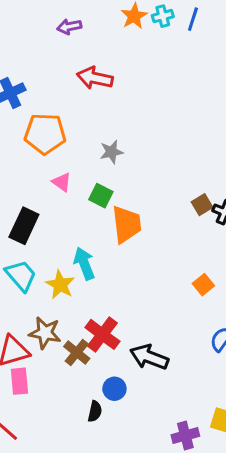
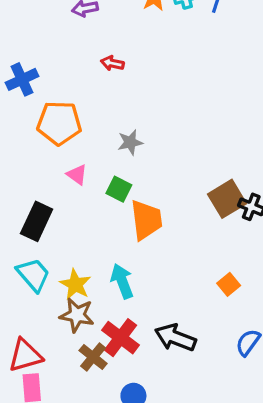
red arrow: (95, 78) -> (112, 63), size x0.6
brown square: (202, 205) -> (227, 199), size x1.6
cyan arrow: (84, 263) -> (122, 281), moved
brown star: (45, 333) -> (77, 315), moved
black arrow: (149, 357) -> (175, 338), moved

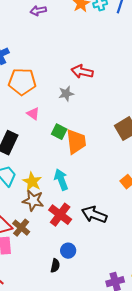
red arrow: (112, 63) -> (82, 72), moved, size x1.5
green square: (119, 189) -> (59, 132), moved
brown cross: (93, 357) -> (21, 228), moved

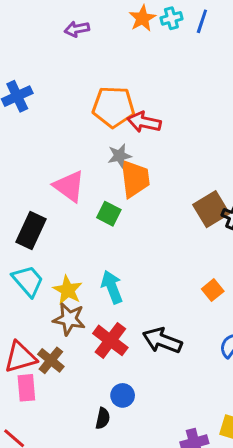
orange pentagon: (22, 82) -> (113, 107), moved
pink triangle: (33, 114) -> (69, 186), size x1.6
orange trapezoid: (76, 142) -> (135, 179), moved

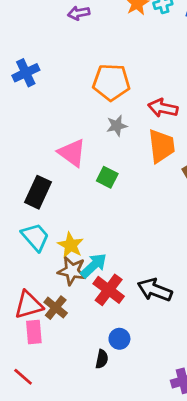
red arrow: (144, 122) -> (163, 108), moved
orange trapezoid: (135, 179) -> (162, 146), moved
cyan arrow: (112, 287) -> (94, 265), moved, turned 68

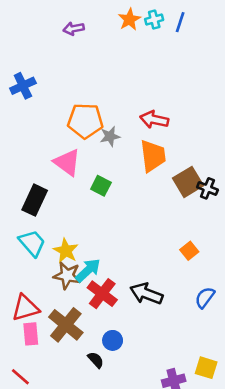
orange pentagon: (111, 82) -> (85, 121), moved
brown cross: (56, 308) -> (66, 325), moved, size x1.5
black semicircle: (102, 359) -> (96, 360), turned -54

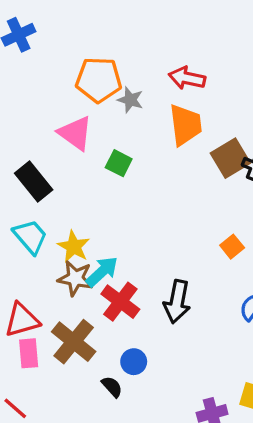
gray star: (110, 136) -> (130, 100), turned 30
black rectangle: (35, 200) -> (34, 182), turned -64
black arrow: (146, 294) -> (177, 302), turned -100

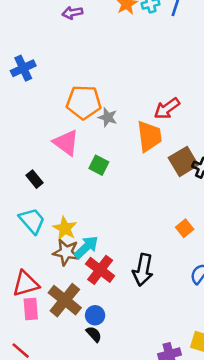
red arrow: (187, 78) -> (167, 109), moved, turned -48
black rectangle: (34, 182) -> (35, 179), size x0.6
blue circle: (134, 362) -> (95, 315), moved

